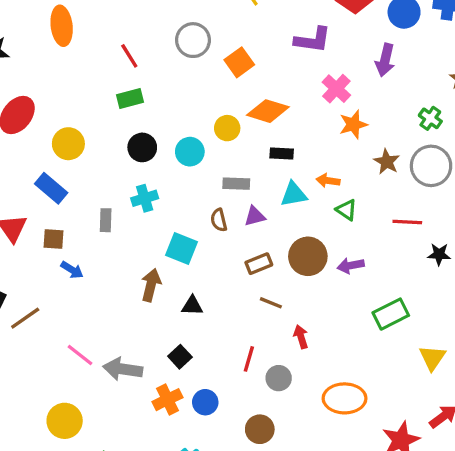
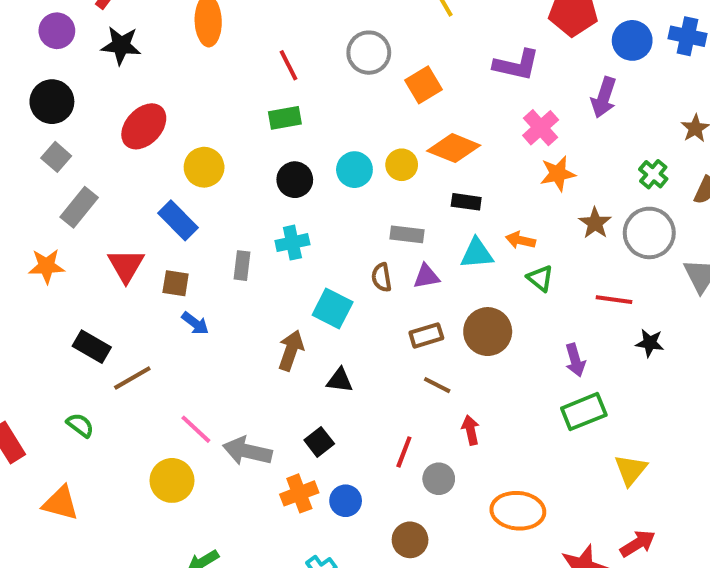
cyan circle: (190, 152) -> (354, 170), moved
purple arrow: (351, 266) -> (575, 360), moved, turned -100
yellow circle: (65, 421) -> (172, 480), moved

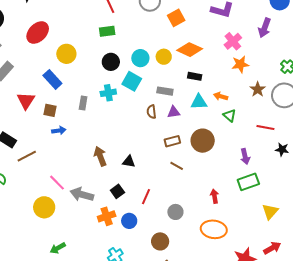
cyan square: (333, 309) -> (132, 81), moved
blue arrow: (195, 323) -> (59, 130), turned -48
brown arrow: (291, 350) -> (100, 156), moved, turned -42
red arrow: (471, 430) -> (214, 196), moved
red line: (404, 452) -> (146, 197), moved

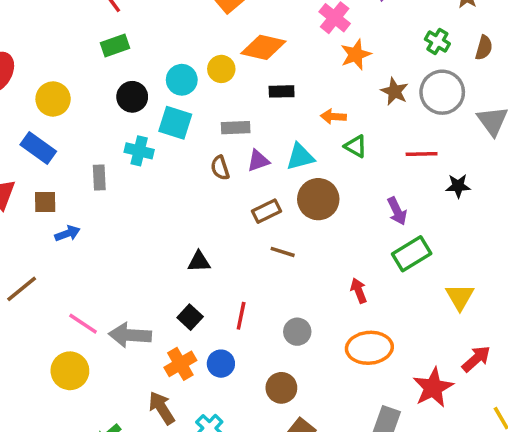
cyan cross: (108, 93) -> (139, 151), turned 35
cyan triangle: (199, 102) -> (300, 157), moved
brown arrow: (100, 156) -> (162, 408), moved

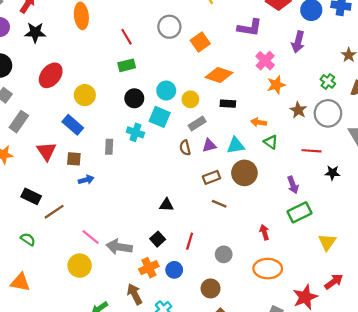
yellow circle: (221, 69) -> (190, 99), moved
gray rectangle: (236, 128) -> (197, 123), turned -35

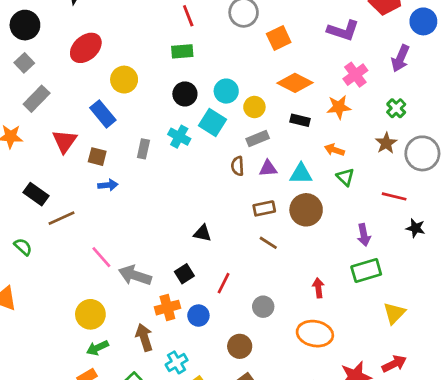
green cross: (328, 81) -> (396, 108), moved
orange star: (276, 85) -> (339, 107), moved
yellow circle: (80, 266) -> (90, 314), moved

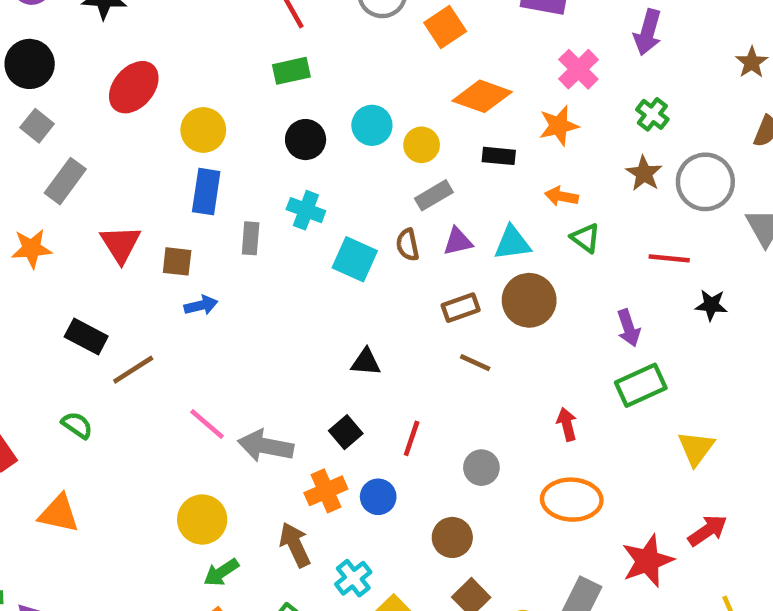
blue rectangle: (103, 114) -> (206, 192), moved, turned 56
cyan square: (212, 122) -> (355, 259), moved

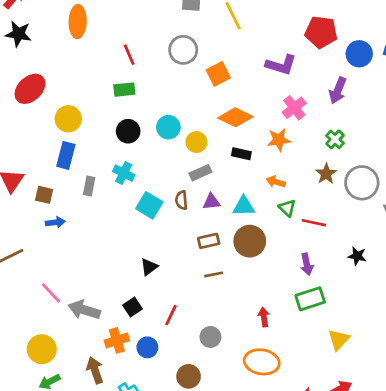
red line: (669, 258) -> (314, 223), moved
black triangle: (366, 362) -> (149, 267), turned -48
brown line: (475, 363) -> (214, 274), turned -42

